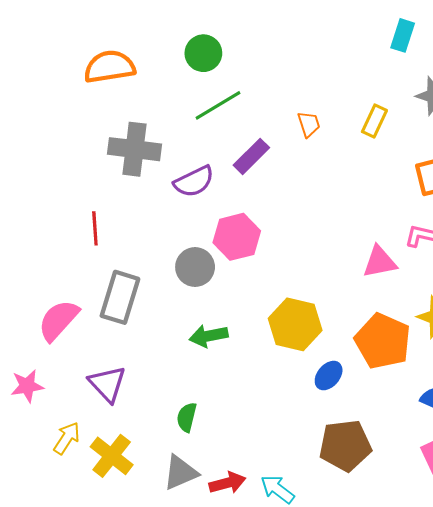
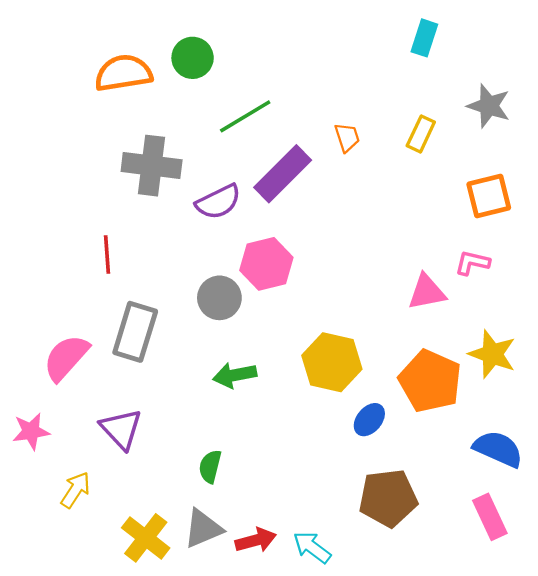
cyan rectangle: (403, 35) -> (424, 38), moved
green circle: (203, 53) -> (193, 58), moved
purple rectangle: (251, 156) -> (283, 174), size x1.4
yellow cross: (112, 456) -> (146, 538), moved

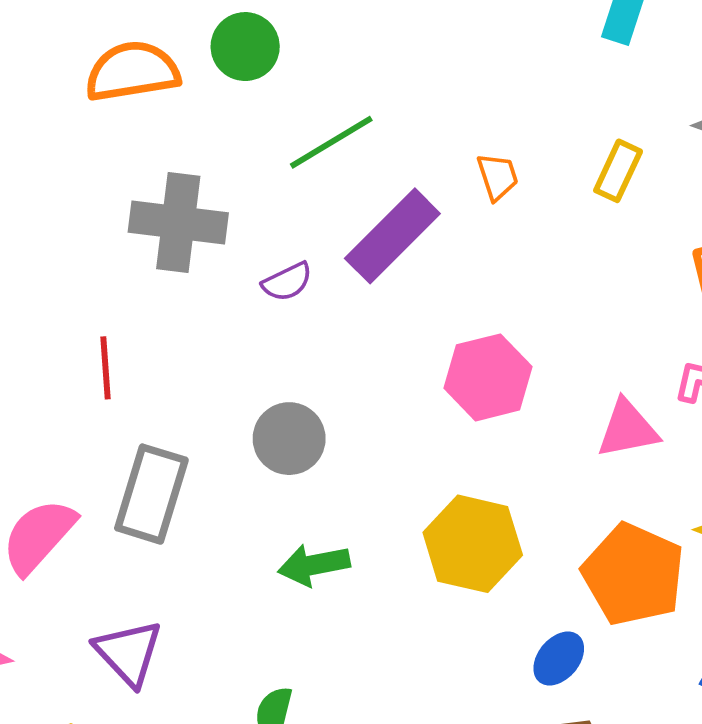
purple semicircle: (218, 202) -> (287, 282), size x0.7
pink hexagon: (266, 264) -> (488, 377), moved
blue ellipse: (369, 420) -> (559, 659), moved

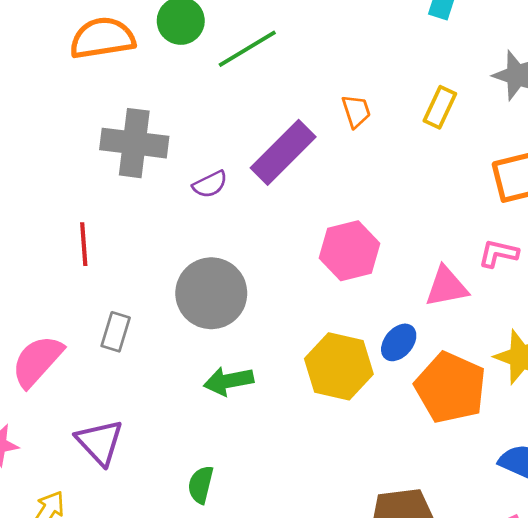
green line: (331, 142) -> (247, 49), moved
gray circle: (289, 439) -> (211, 293), size x1.4
gray rectangle: (151, 494) -> (116, 332), size x0.6
blue ellipse: (559, 659) -> (399, 342), moved

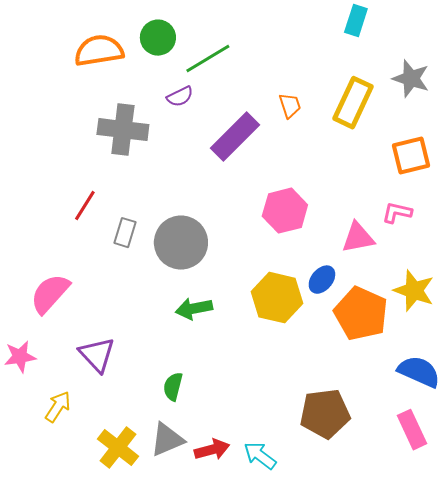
yellow rectangle: (440, 107) -> (353, 103), size x1.6
purple semicircle: (210, 184) -> (180, 97), moved
red line: (84, 244) -> (85, 206), turned 36
gray rectangle: (116, 332) -> (125, 233), moved

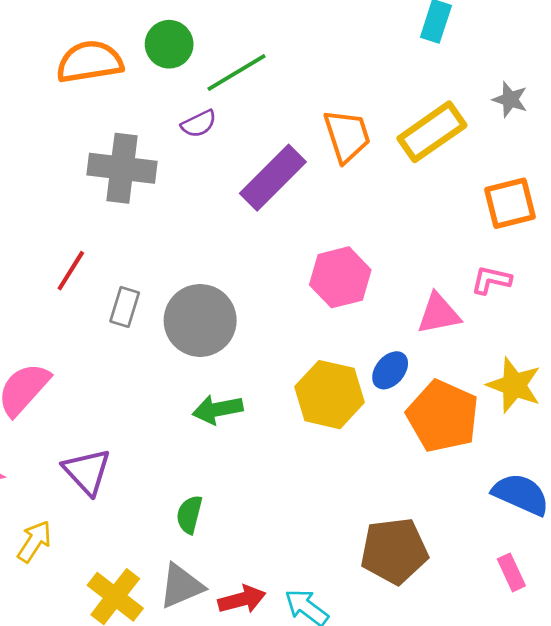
gray star: (411, 79) -> (510, 99), size x0.7
yellow rectangle: (353, 103) -> (432, 132), turned 30
orange trapezoid: (290, 106) -> (347, 136), size x1.6
pink rectangle: (412, 430) -> (511, 572), size x0.7

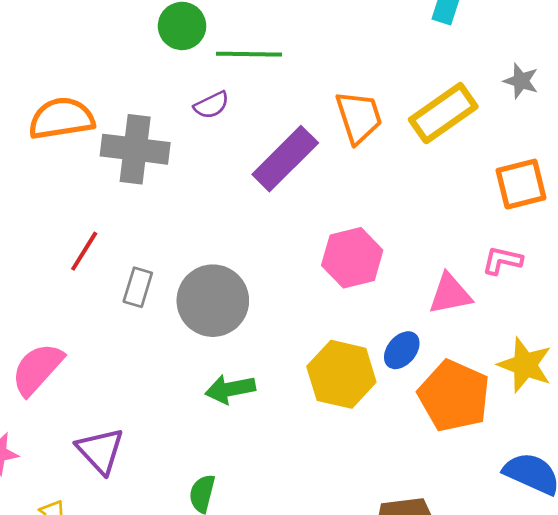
orange semicircle: (90, 62) -> (61, 118), moved
green line: (237, 73) -> (249, 54), turned 32

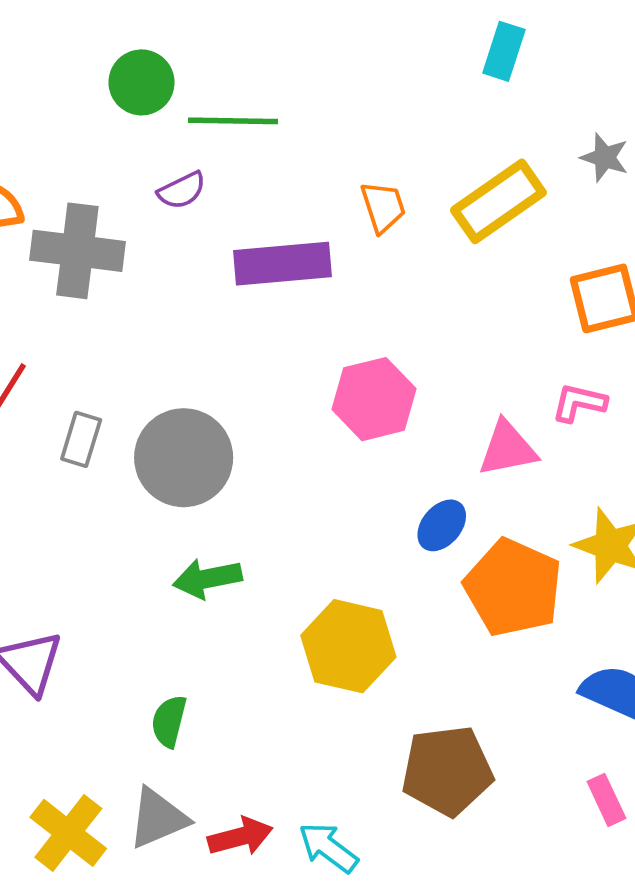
orange trapezoid: (359, 117) -> (383, 207), size x0.7
purple rectangle: (285, 159) -> (282, 264), turned 40
yellow hexagon: (341, 374) -> (348, 646), moved

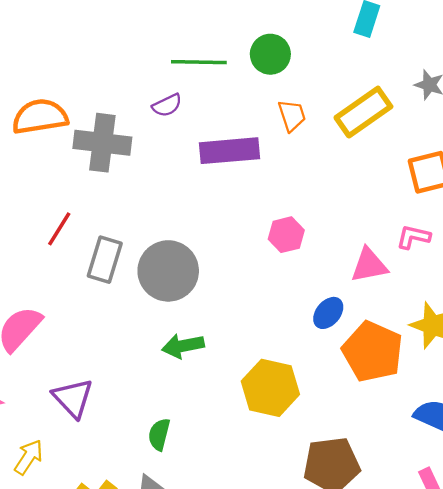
green circle: (142, 82) -> (270, 54), moved
pink hexagon: (374, 399) -> (286, 235), size x0.7
gray rectangle: (81, 439) -> (105, 260), size x1.4

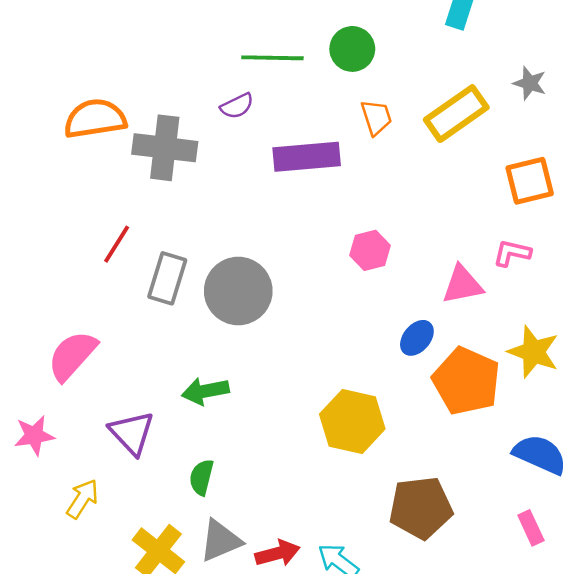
green arrow: (183, 346) -> (205, 391), moved
green semicircle: (159, 434) -> (201, 477), moved

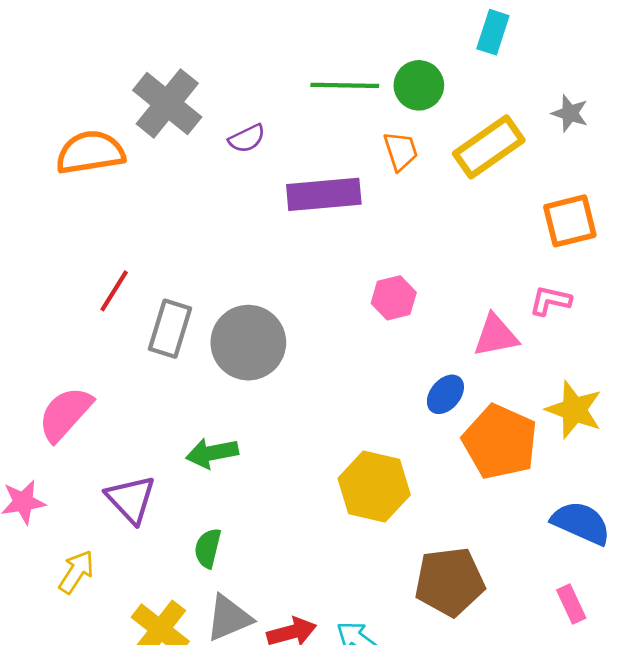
green circle: (352, 49) -> (419, 85), moved
green line: (272, 58) -> (345, 85), moved
gray cross: (165, 148) -> (167, 104), moved, turned 32

